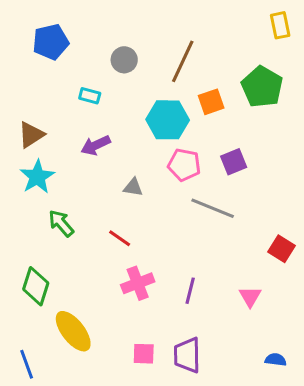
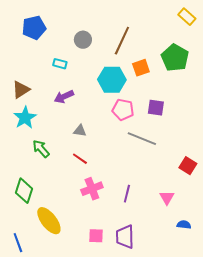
yellow rectangle: (280, 25) -> (187, 17), turned -36
purple square: (234, 162) -> (156, 108), turned 30
gray triangle: (133, 187) -> (80, 131), moved
blue semicircle: (276, 360) -> (184, 225), moved

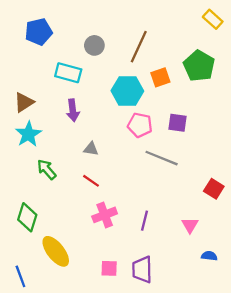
cyan rectangle: (60, 64) -> (68, 73), size x1.6
purple arrow: (64, 97) -> (73, 110), turned -72

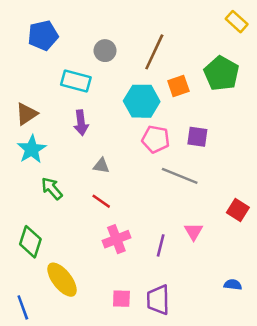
pink triangle: (190, 225) -> (194, 232), moved

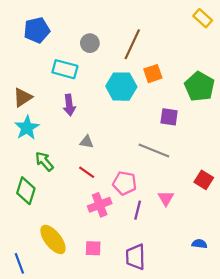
green pentagon: (221, 73) -> (199, 87), moved
pink pentagon: (156, 139) -> (125, 183), moved
green diamond: (30, 242) -> (26, 191), moved
pink square: (121, 299) -> (93, 248), moved

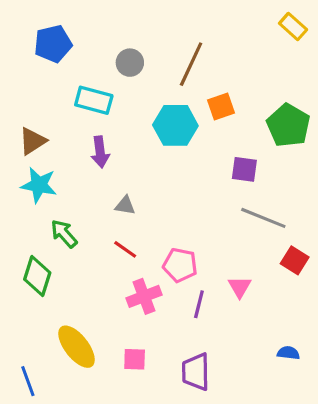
cyan star: (27, 128) -> (39, 185), turned -30
gray line: (154, 151) -> (263, 218), moved

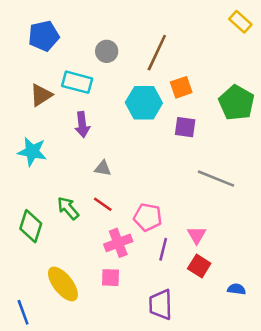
brown triangle: (33, 141) -> (41, 95), moved
purple square: (244, 169) -> (185, 127), moved
green arrow: (64, 234) -> (68, 208), moved
red square: (295, 260) -> (199, 266), moved
pink square: (135, 359) -> (110, 278), moved

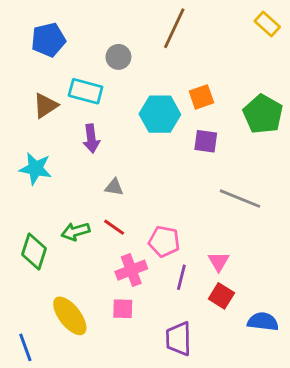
brown line: (157, 53) -> (174, 28), moved
green arrow: (68, 208) -> (76, 231), turned -65
blue semicircle: (236, 289) -> (263, 322), size x1.5

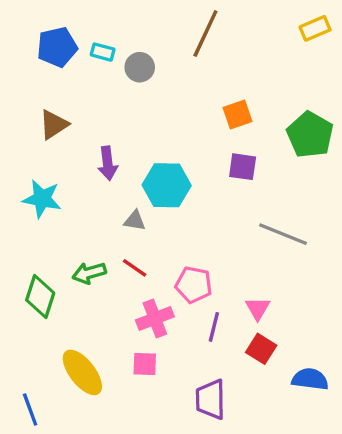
yellow rectangle: (267, 24) -> (315, 28), turned -65
cyan rectangle: (86, 91) -> (103, 52), moved, size x0.6
cyan hexagon: (160, 114) -> (167, 185), moved

